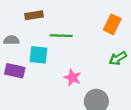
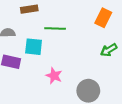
pink star: (73, 78) -> (54, 76), moved

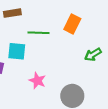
orange rectangle: (103, 18) -> (72, 24), moved

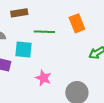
orange rectangle: (72, 24) -> (77, 23), turned -48

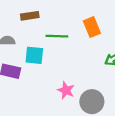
pink star: (43, 78) -> (66, 90), moved

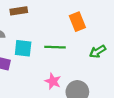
green line: (57, 36) -> (55, 47), moved

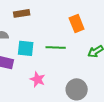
pink star: (53, 81) -> (38, 79), moved

